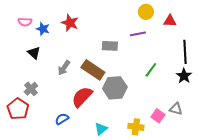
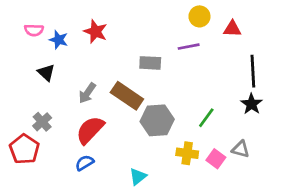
green line: (151, 70) -> (206, 118), moved
red semicircle: (82, 97) -> (90, 130), moved
yellow cross: (136, 127) -> (187, 153), moved

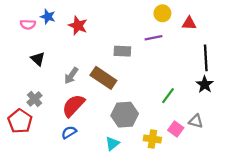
blue star: (59, 40) -> (48, 17), moved
gray hexagon: (157, 120) -> (125, 115), moved
yellow cross: (187, 153) -> (152, 139), moved

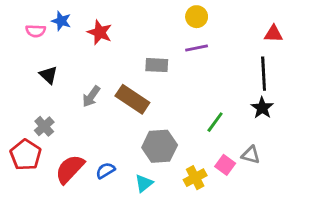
yellow circle: (162, 13) -> (197, 17), moved
red triangle: (189, 23) -> (274, 34), moved
red semicircle: (73, 106) -> (70, 169), moved
blue semicircle: (69, 132) -> (105, 171), moved
yellow cross: (152, 139) -> (195, 178), turned -36

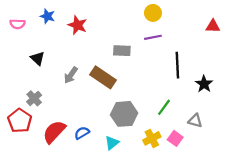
pink semicircle: (36, 31) -> (17, 24), moved
black line: (264, 74) -> (177, 65), moved
green line: (215, 122) -> (164, 107), moved
pink square: (225, 165) -> (175, 138), moved

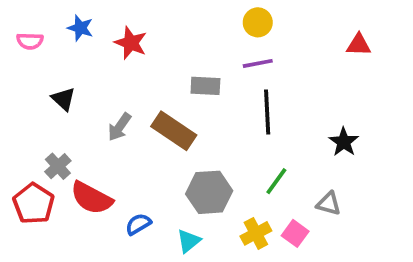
black line: (177, 65) -> (267, 112), moved
red semicircle: (54, 132) -> (91, 198), moved, turned -105

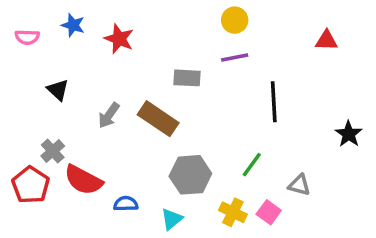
black line: (267, 112) -> (274, 102), moved
black star: (344, 142) -> (349, 134), moved
blue semicircle: (138, 224) -> (126, 204), turned 30
yellow cross: (256, 233) -> (233, 212), turned -36

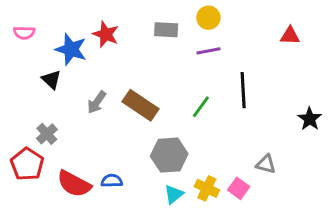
blue star: (73, 25) -> (71, 49), moved, size x1.5
gray rectangle: (187, 78) -> (166, 30), moved
green line: (252, 165) -> (201, 107), moved
red semicircle: (83, 180) -> (74, 184), moved
cyan triangle: (172, 219) -> (174, 194), moved

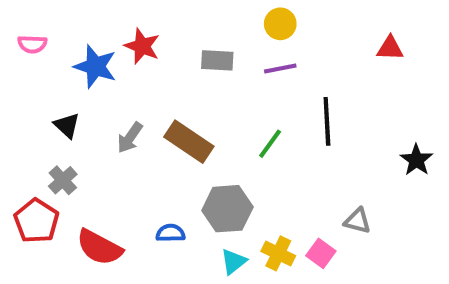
gray rectangle: (166, 30) -> (217, 60), moved
black triangle: (51, 80) -> (67, 125), moved
blue semicircle: (112, 181) -> (171, 233), moved

